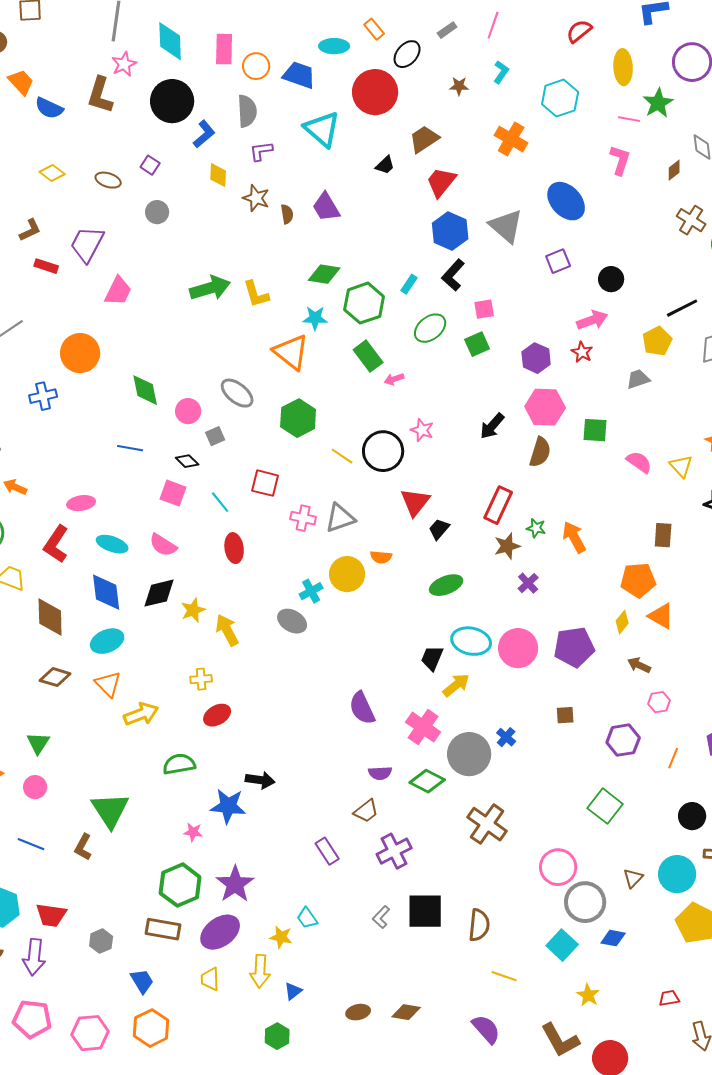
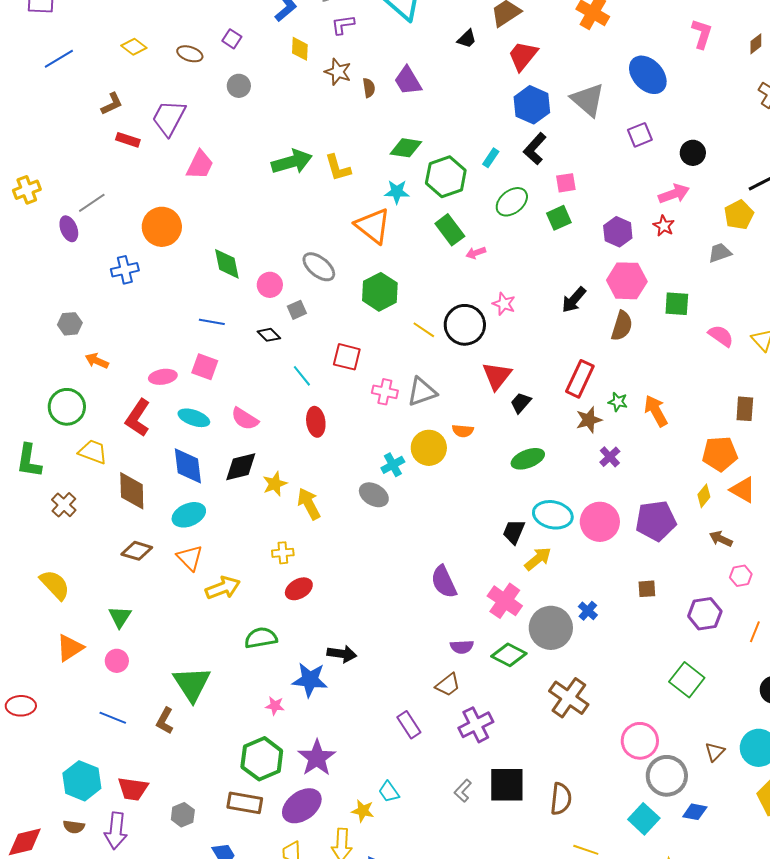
pink square: (173, 493) -> (205, 367), moved

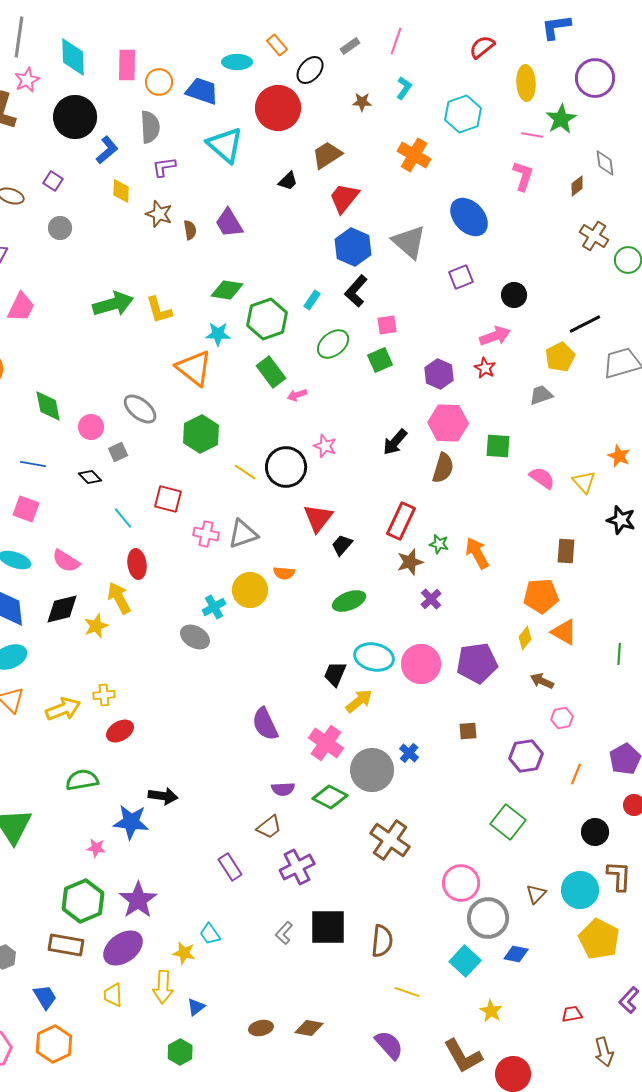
yellow arrow: (309, 504) -> (119, 598), moved
yellow arrow: (223, 588) -> (63, 709), moved

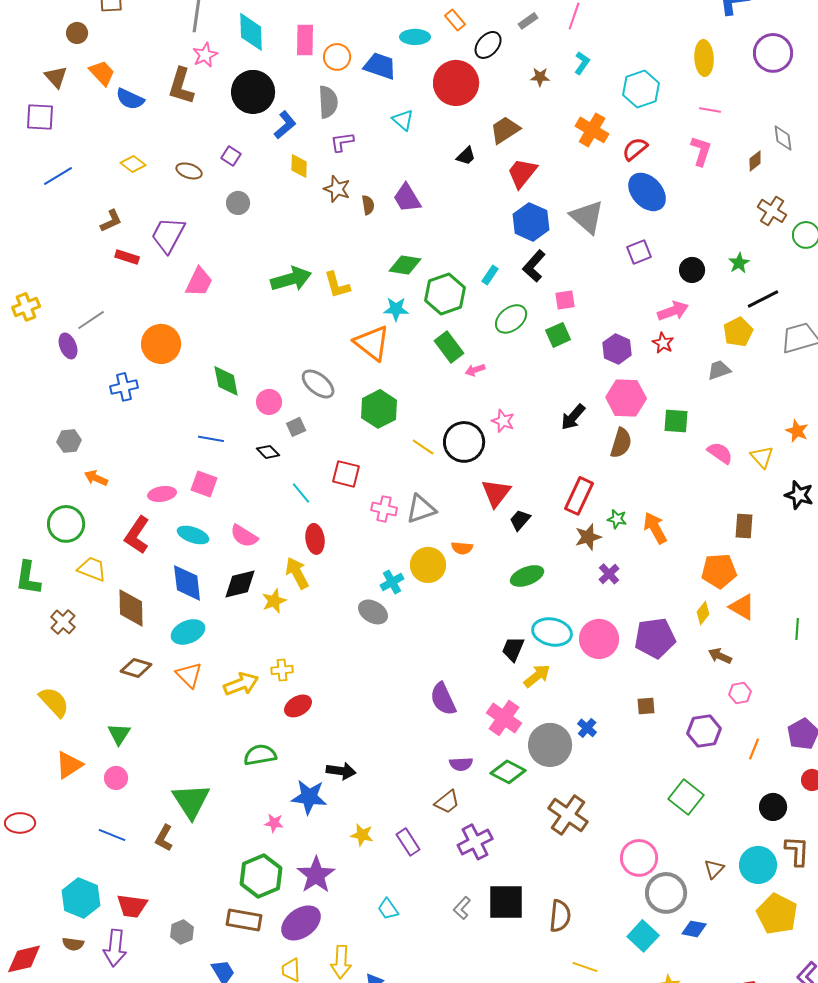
red semicircle: (482, 47) -> (635, 149), moved
green star: (561, 119) -> (739, 263), moved, size x0.7
cyan triangle: (225, 145) -> (403, 120), size x0.6
yellow star: (184, 953) -> (362, 835), moved

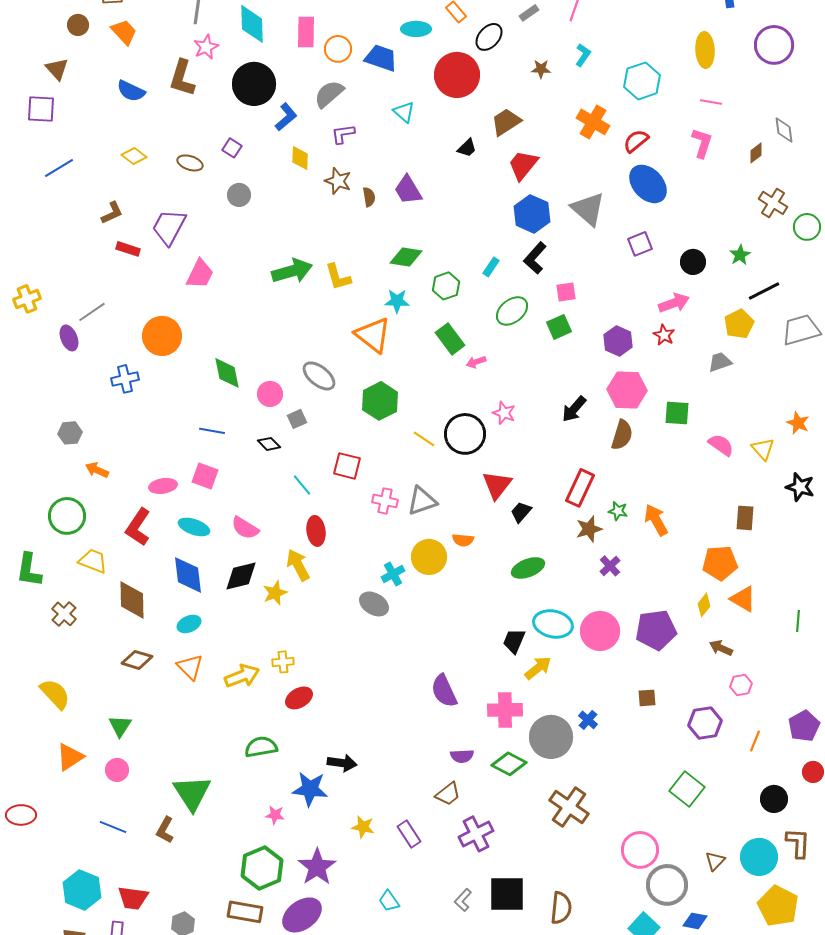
orange trapezoid: (102, 73) -> (124, 32), moved
gray semicircle: (328, 102) -> (329, 94), turned -128
green hexagon: (445, 294) -> (446, 286), size x0.7
cyan ellipse: (188, 632) -> (189, 624), size x0.7
pink cross: (504, 718) -> (505, 710), turned -36

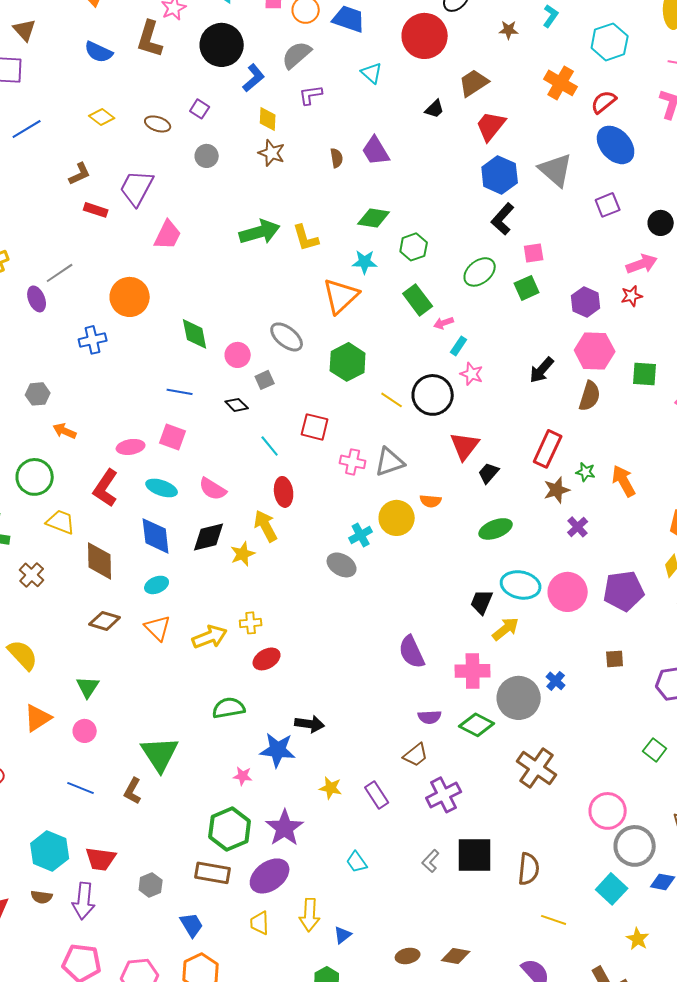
brown star: (338, 181) -> (272, 153), moved
cyan rectangle: (491, 267) -> (459, 346), moved
orange triangle: (373, 335) -> (341, 296), turned 39
red star: (664, 335) -> (632, 296), turned 30
green square: (687, 789) -> (655, 750), size x0.7

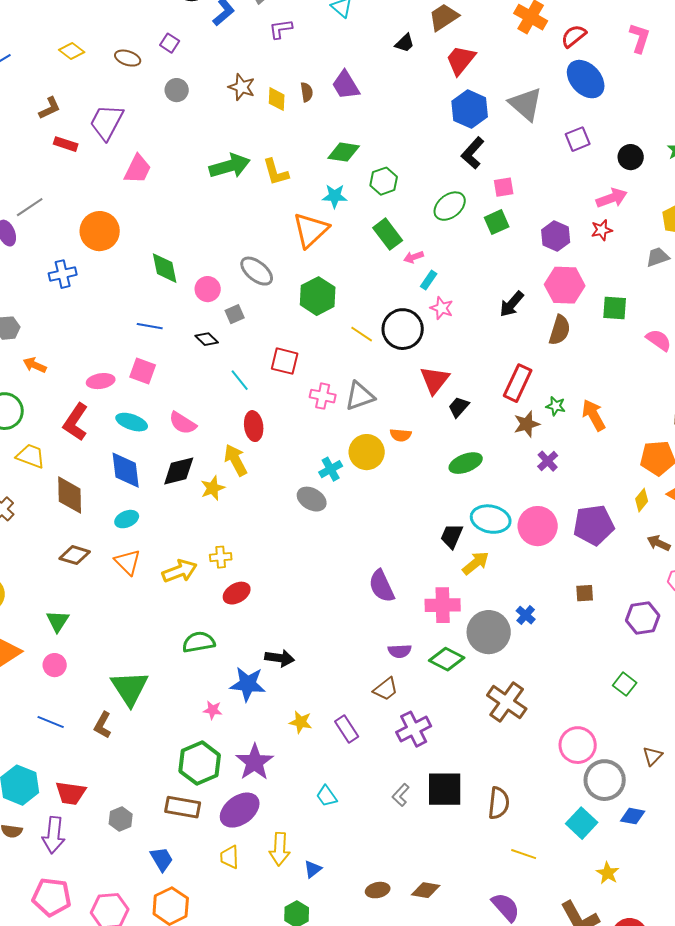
yellow diamond: (268, 119) -> (277, 99), moved

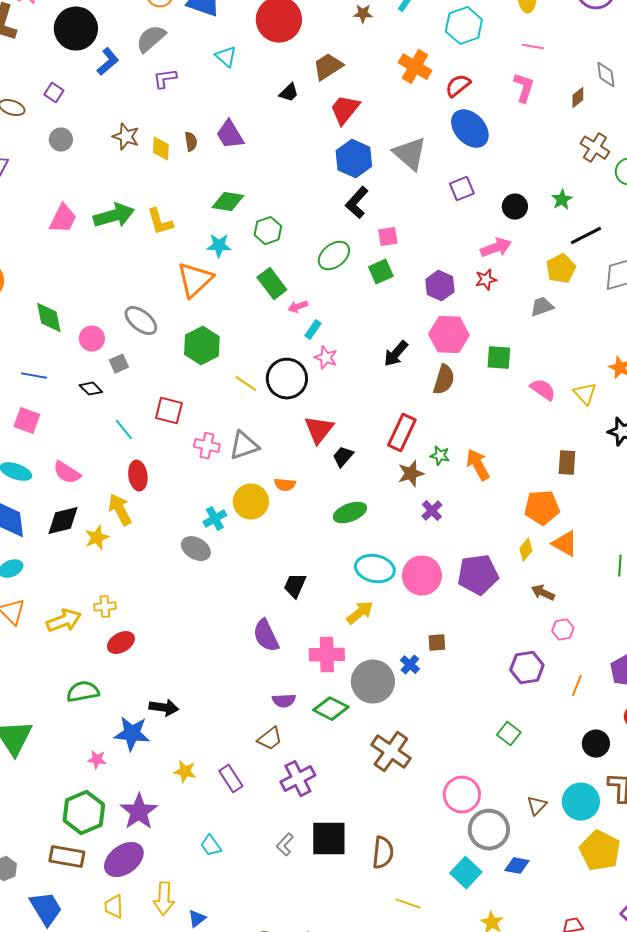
pink trapezoid: (138, 169) -> (63, 219), moved
black trapezoid: (452, 536) -> (295, 586), moved
brown square: (585, 593) -> (437, 643), moved
blue trapezoid: (162, 859) -> (46, 909), size x1.4

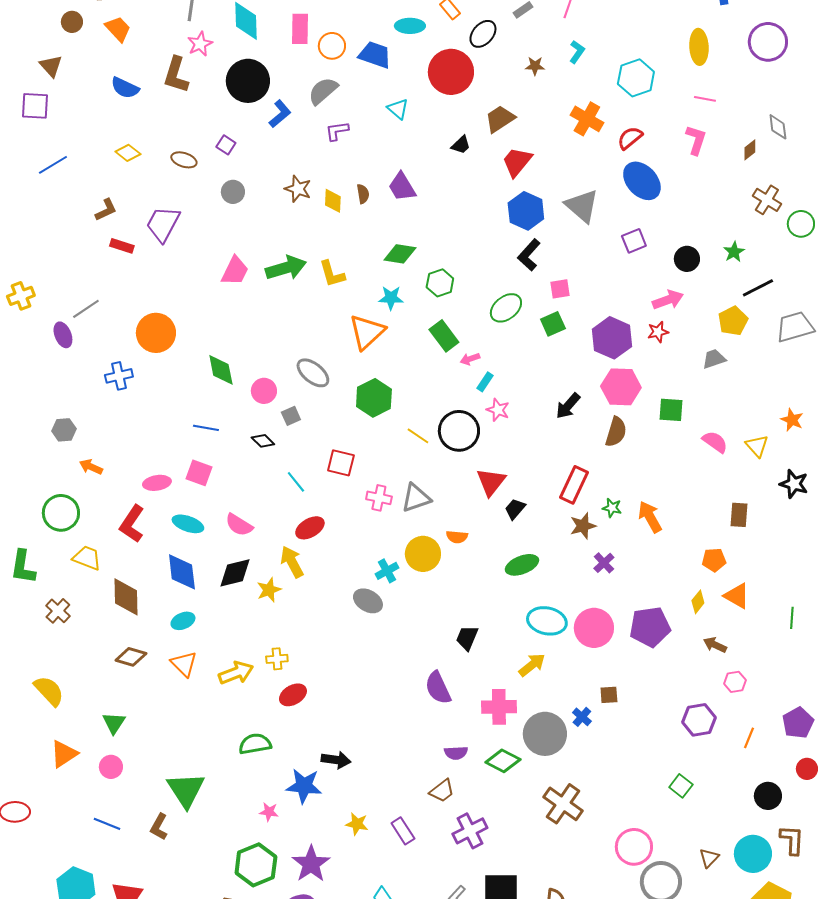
purple hexagon: (440, 286) -> (612, 338), size x1.4
red ellipse: (138, 476) -> (310, 528), turned 68
orange pentagon: (542, 508) -> (714, 560), size x0.7

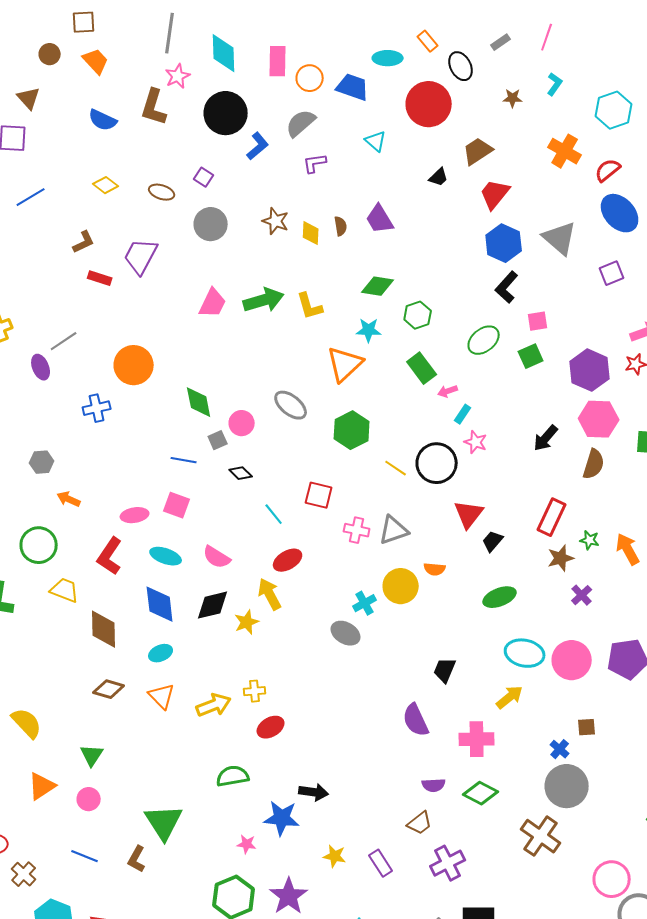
black ellipse: (483, 34) -> (461, 66), turned -68
gray circle: (233, 192) -> (211, 224), size x1.4
gray square: (291, 416) -> (218, 440), moved
brown cross: (58, 611) -> (24, 874), moved
gray circle: (545, 734) -> (567, 786), moved

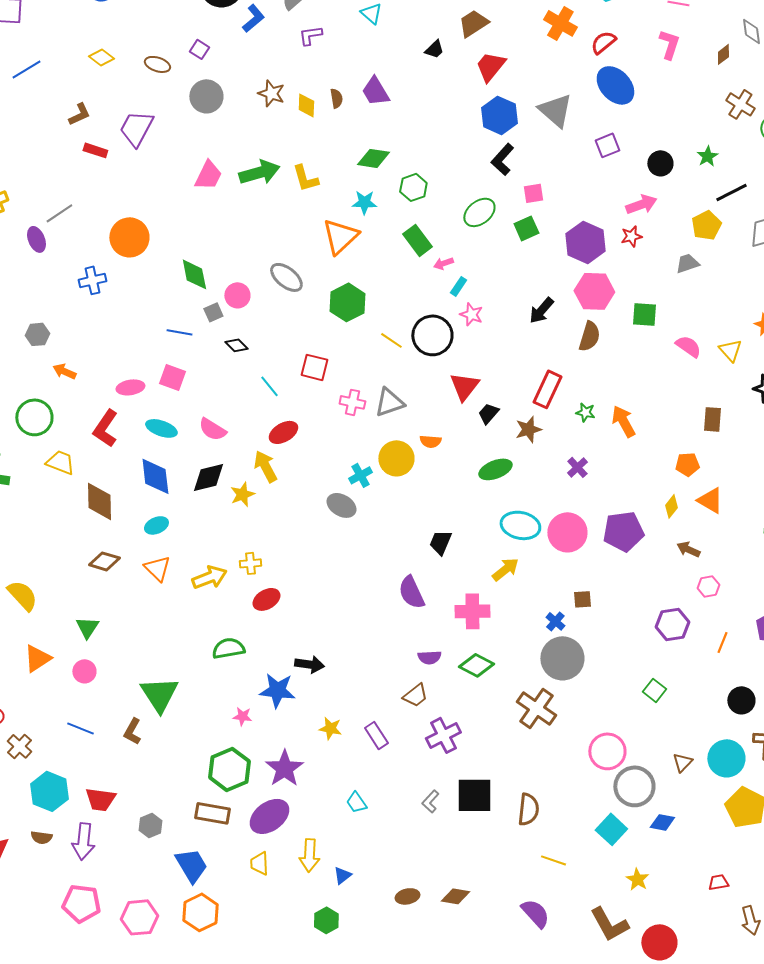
brown star: (561, 558) -> (528, 429), moved

